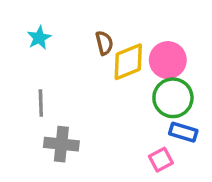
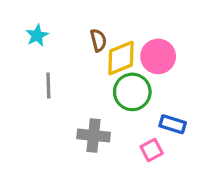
green circle: (173, 98) -> (132, 92), moved
gray line: (41, 103) -> (48, 85), moved
gray cross: (61, 144) -> (94, 136), moved

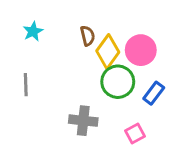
yellow diamond: (121, 58) -> (108, 52), turned -32
gray line: (48, 85) -> (26, 85), moved
blue rectangle: (173, 124) -> (154, 93), moved, turned -70

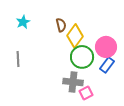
pink circle: (141, 50) -> (106, 47), moved
gray cross: (83, 121) -> (73, 82), moved
pink square: (135, 133) -> (86, 93), moved

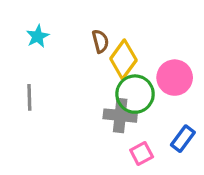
blue rectangle: (107, 65) -> (183, 139), moved
gray cross: (73, 82) -> (120, 116), moved

